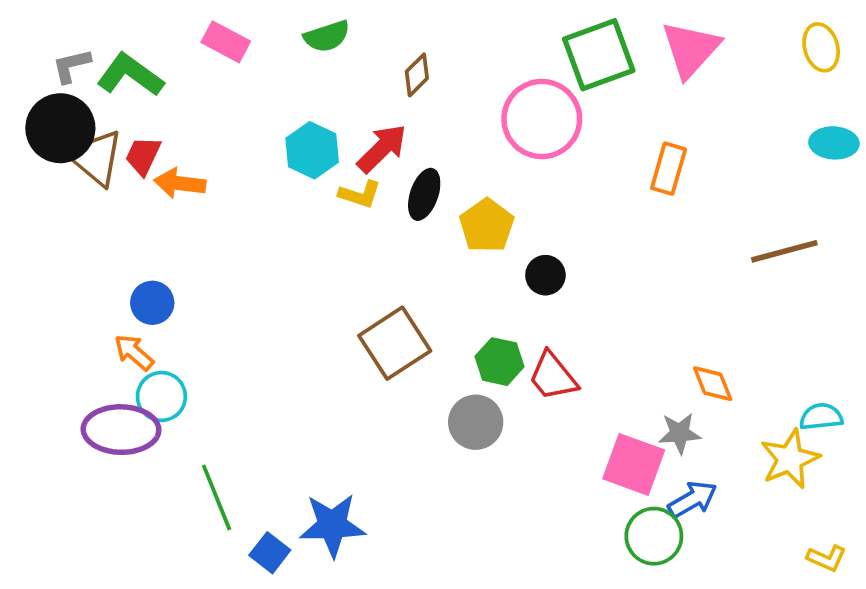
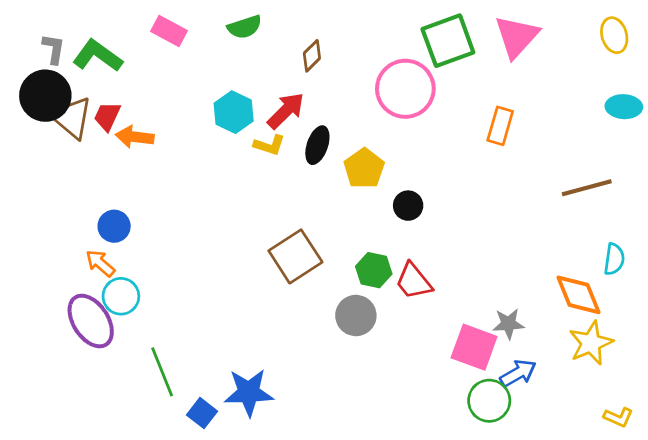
gray L-shape: (71, 66) -> (54, 49), turned 112
orange diamond: (713, 384) -> (578, 295), moved, size x1.5
cyan semicircle: (821, 417) -> (614, 259), moved, turned 104
purple ellipse: (121, 430) -> (91, 321), turned 56

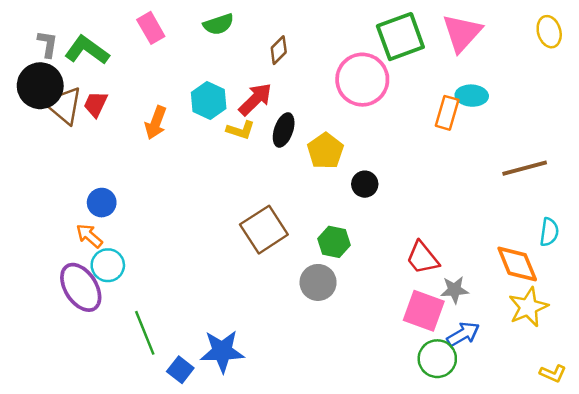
pink rectangle: (169, 31) -> (151, 28), turned 32
cyan ellipse: (624, 107) -> (472, 96), moved
orange arrow: (135, 137) -> (156, 123), moved, turned -76
red trapezoid: (414, 281) -> (423, 258), moved

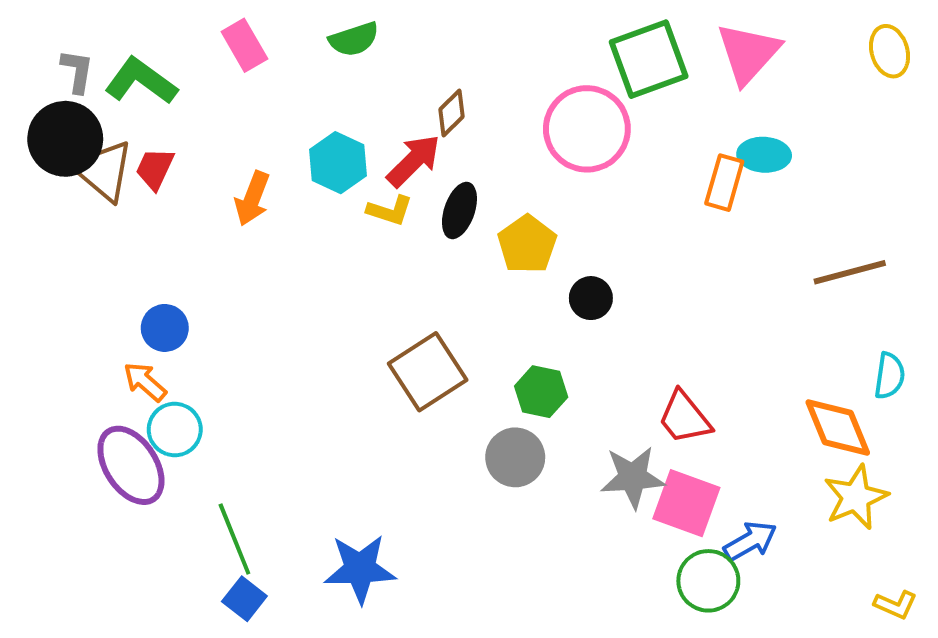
brown diamond: (279, 50) -> (451, 113), moved
gray star: (454, 290) -> (633, 477), moved, size x1.4
blue square: (180, 370) -> (244, 599), moved

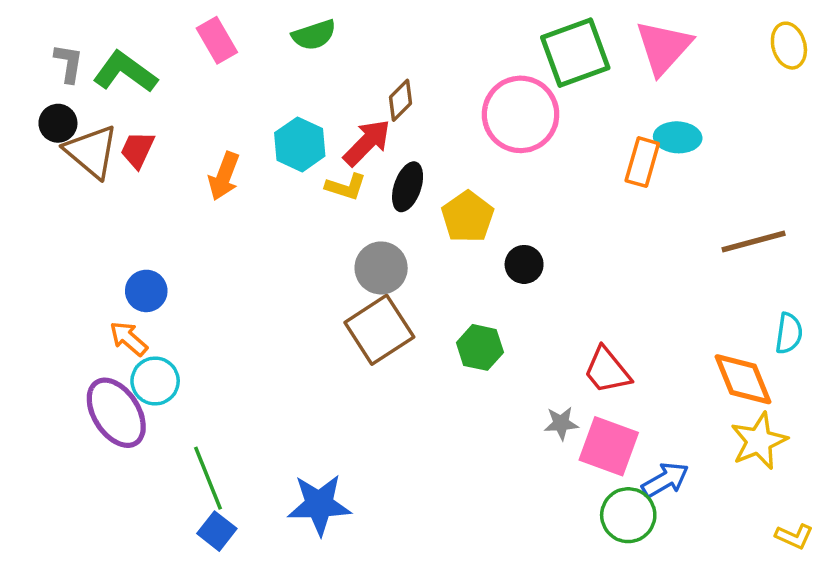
black circle: (65, 139) -> (58, 123), size x0.6
gray circle: (515, 457) -> (381, 268), moved
gray star: (633, 477) -> (561, 423), size x0.6

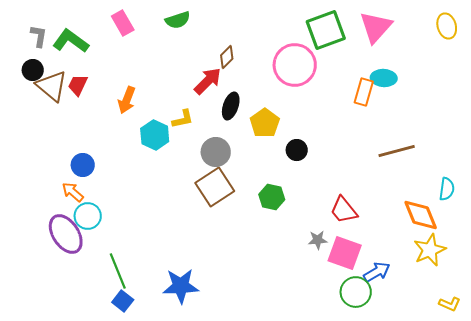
cyan hexagon: (300, 144) -> (155, 135), moved
yellow L-shape: (346, 187) -> (183, 119), moved, turned -30
brown line: (754, 242) -> (397, 151), moved

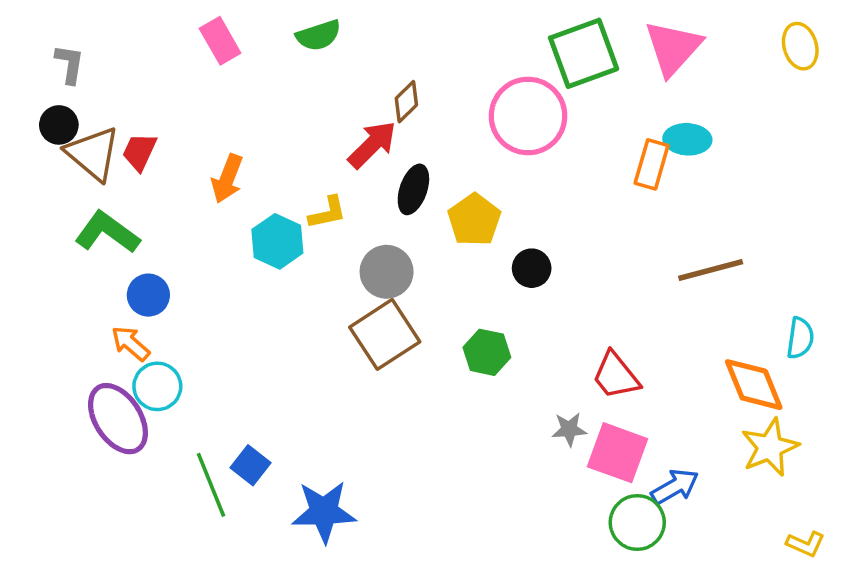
green L-shape: (71, 41) -> (107, 232), moved
blue square: (123, 301) -> (250, 465), moved

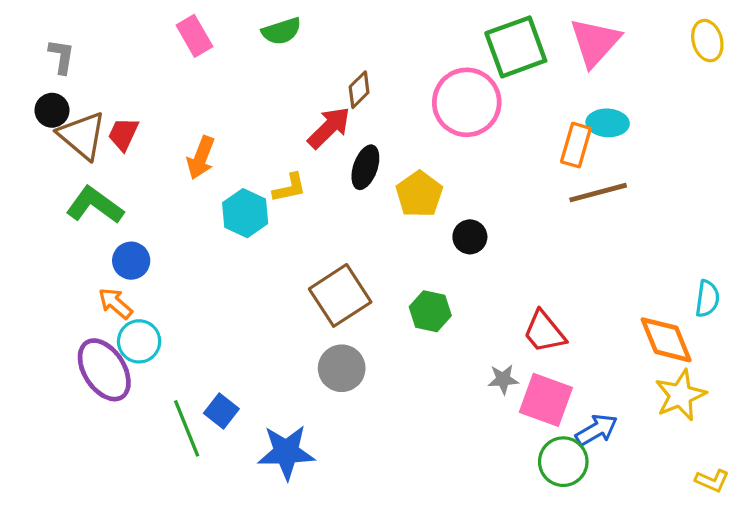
brown line: (711, 270) -> (598, 193), moved
gray circle: (387, 272) -> (342, 368), moved

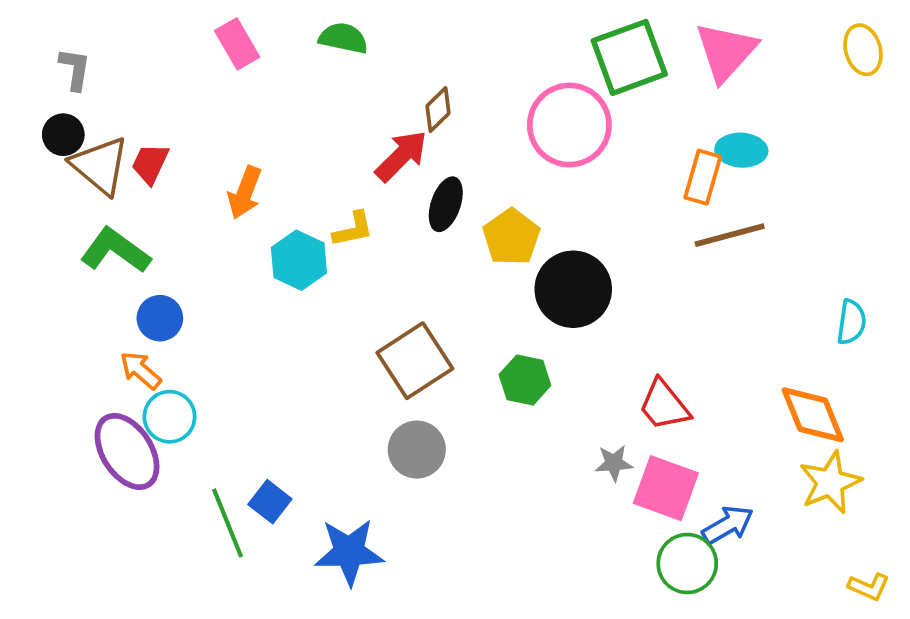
green semicircle: (282, 31) -> (343, 38), turned -150
black circle: (470, 237) -> (573, 289), size x1.8
cyan semicircle: (707, 299) -> (851, 322), moved

